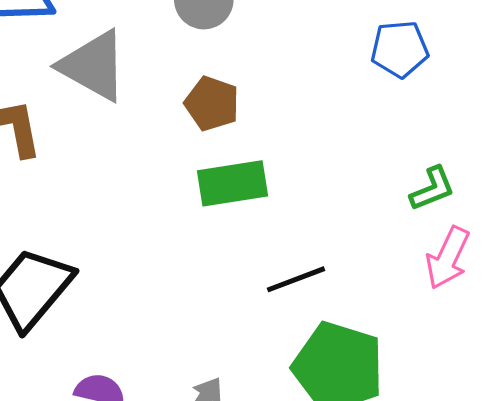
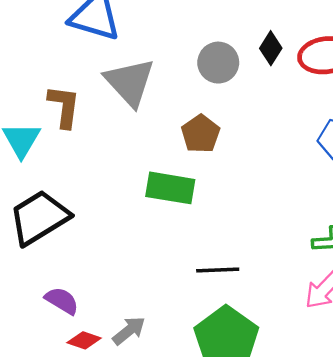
green rectangle: (233, 183) -> (170, 188), moved

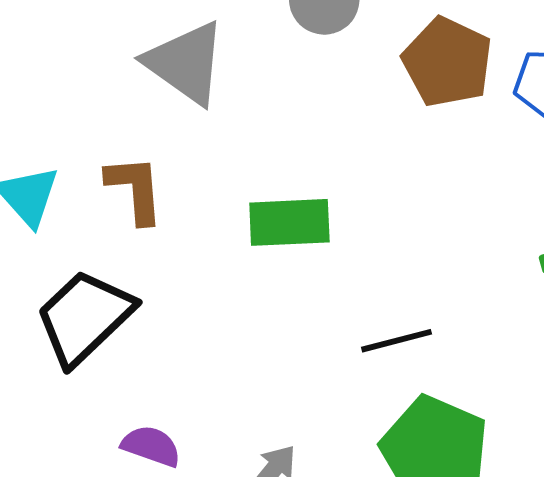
brown L-shape: (64, 106) -> (135, 189), moved
brown pentagon: (201, 134) -> (447, 62), moved, size x1.4

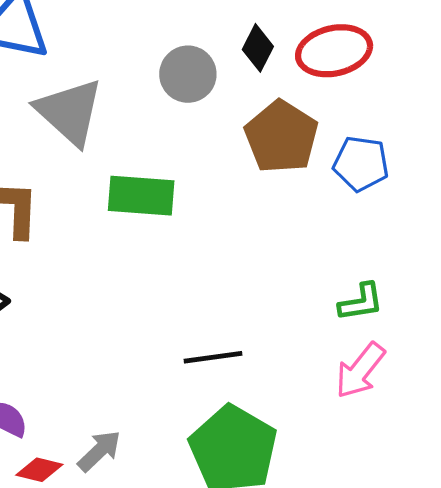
green rectangle: (289, 222) -> (141, 196), moved

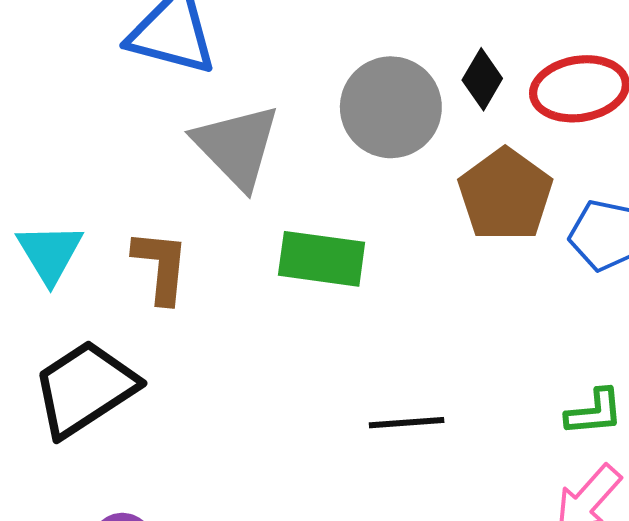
gray circle: (188, 74) -> (391, 107), size x1.4
black line: (213, 357) -> (407, 423), moved

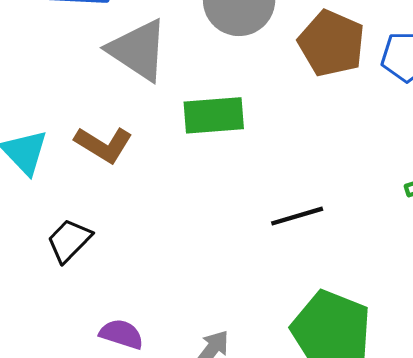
brown L-shape: (161, 266) -> (104, 145), turned 128
black trapezoid: (85, 388) -> (69, 241), size x0.6

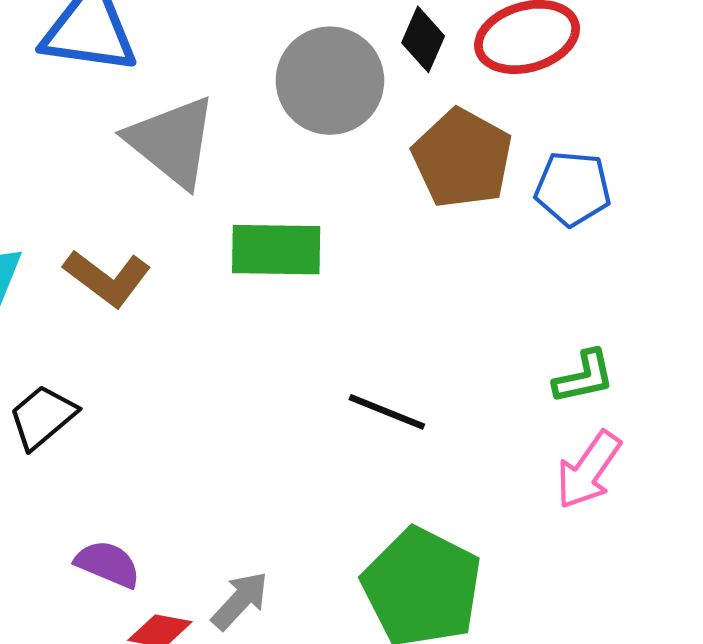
black line: (297, 216) -> (387, 412), turned 33

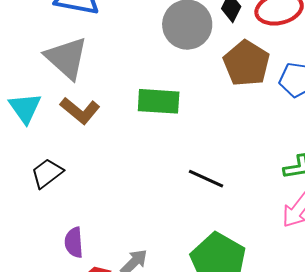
gray triangle: (172, 142) -> (67, 58), moved
purple semicircle: (108, 564) -> (74, 242), turned -120

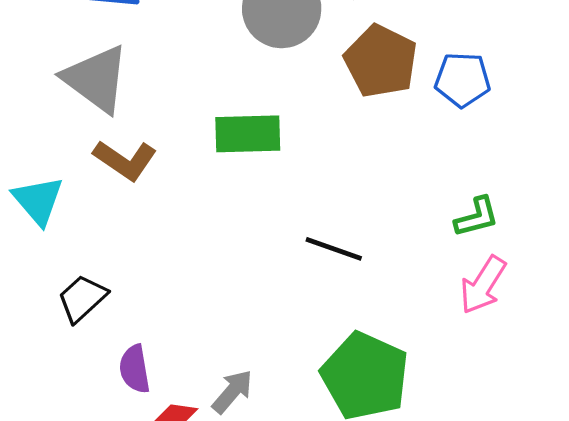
cyan triangle: (25, 108) -> (38, 200), moved
black trapezoid: (47, 173) -> (82, 298), moved

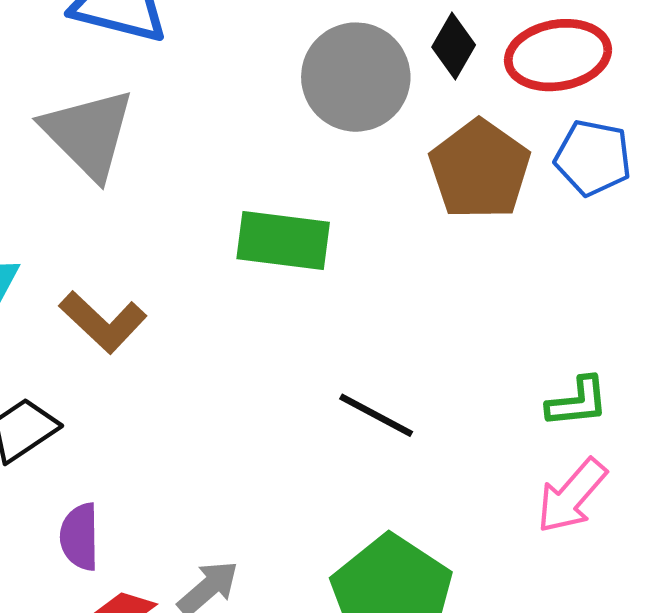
blue pentagon: (463, 80) -> (593, 158), moved
brown L-shape: (125, 160) -> (103, 322), moved

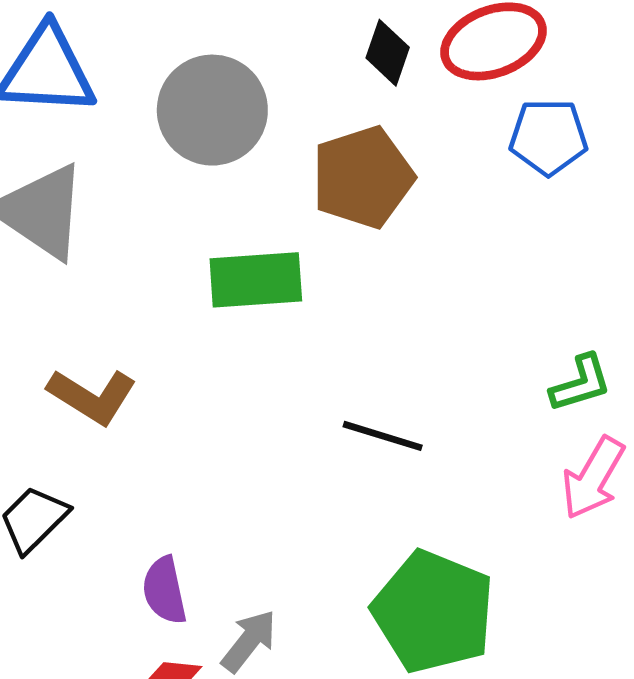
gray circle: (356, 77) -> (212, 110), moved
brown pentagon: (480, 170) -> (363, 177), moved, turned 30
purple semicircle: (80, 537) -> (164, 590), moved

